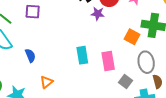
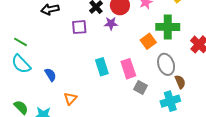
purple square: (33, 12) -> (79, 27), moved
orange square: (132, 37) -> (148, 41), turned 35
gray square: (126, 82) -> (141, 87), moved

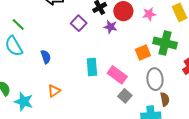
purple square: (79, 27) -> (79, 23), turned 35
pink rectangle: (128, 69) -> (117, 75), turned -48
blue semicircle: (50, 75) -> (46, 57), moved

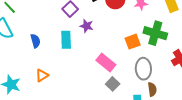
purple star: (111, 27) -> (87, 26), moved
cyan rectangle: (92, 67) -> (66, 40), moved

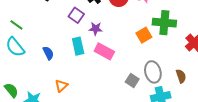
pink rectangle: (106, 63) -> (104, 51), moved
gray ellipse: (143, 69) -> (153, 72), moved
brown semicircle: (152, 89) -> (181, 76), moved

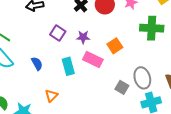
purple square: (76, 15) -> (58, 33), moved
orange square: (144, 35) -> (115, 46), moved
cyan rectangle: (78, 46) -> (68, 66), moved

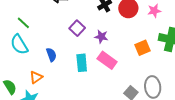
orange square: (115, 46) -> (143, 48), moved
orange triangle: (51, 96) -> (36, 77), moved

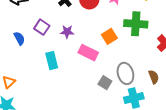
blue semicircle: (51, 55) -> (19, 38), moved
pink rectangle: (107, 60) -> (88, 53), moved

